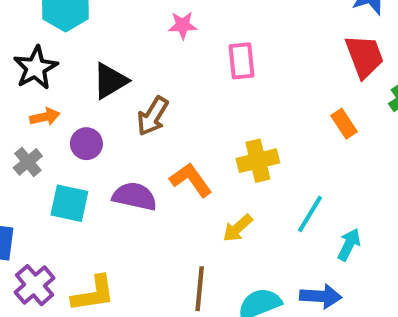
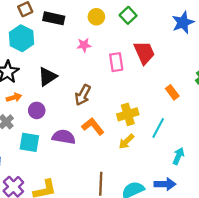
red trapezoid: (364, 56) -> (144, 53), moved
brown arrow: (153, 116) -> (83, 95), moved
cyan line: (310, 214) -> (158, 128), moved
yellow arrow: (238, 228) -> (126, 141), moved

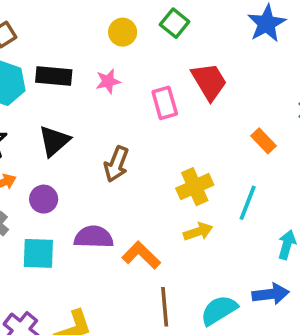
black rectangle: (54, 18) -> (54, 76), moved
orange L-shape: (93, 126) -> (141, 255), moved
yellow arrow: (126, 141) -> (198, 232), turned -147

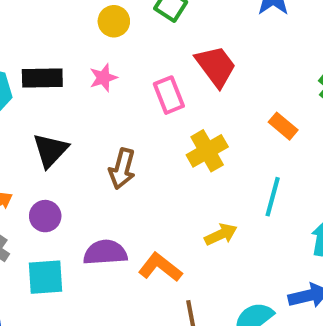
yellow cross: (195, 187) -> (207, 151), moved

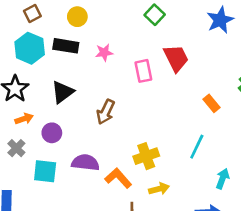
yellow circle: (114, 21) -> (77, 17), moved
yellow cross: (207, 151) -> (146, 156), moved
yellow arrow: (221, 234) -> (159, 189), moved

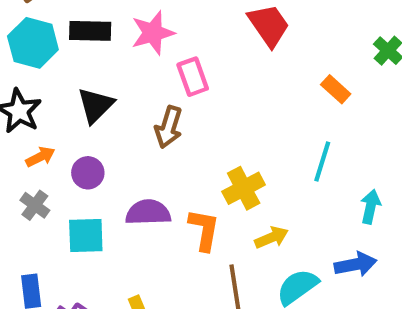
pink star: (104, 53) -> (153, 33), size x1.5
pink rectangle: (143, 71) -> (193, 77), moved
orange L-shape: (118, 178) -> (204, 230), turned 60

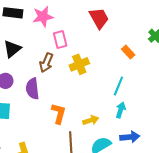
yellow cross: (244, 188) -> (79, 64), moved
cyan arrow: (370, 207) -> (121, 110), moved
purple semicircle: (148, 213) -> (32, 89), moved, turned -100

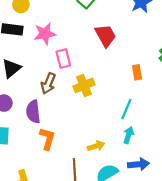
orange rectangle: (128, 52) -> (137, 72), turned 32
orange L-shape: (59, 113) -> (47, 139), moved

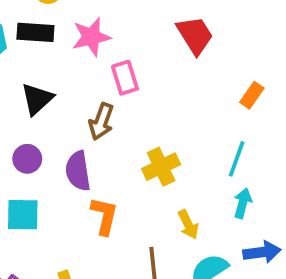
orange rectangle: (137, 72) -> (252, 95), turned 48
yellow cross: (84, 85) -> (161, 167), moved
yellow arrow: (96, 146) -> (188, 224), turned 84

